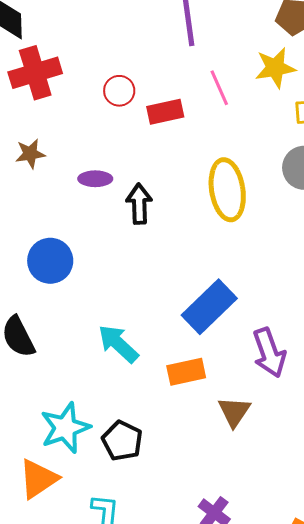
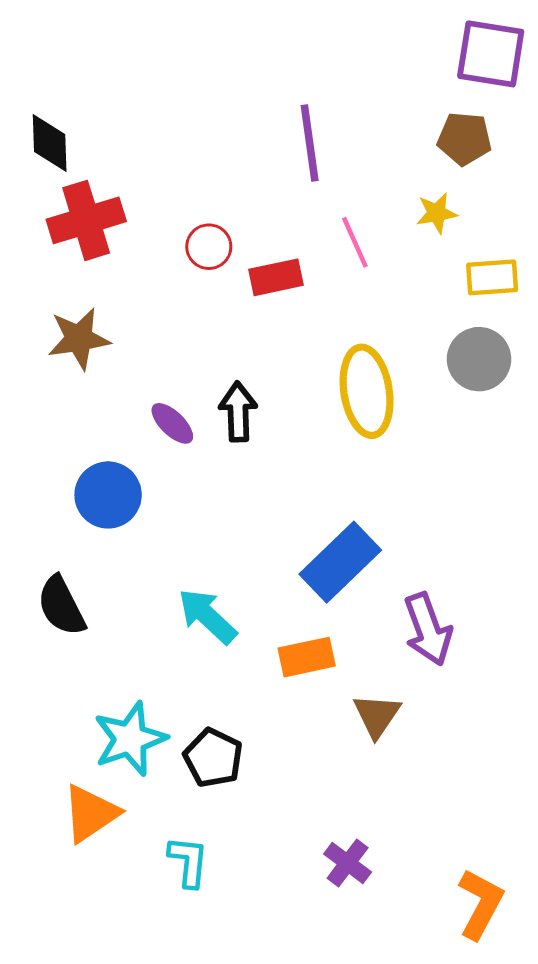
yellow star: (275, 68) -> (437, 213), size x0.7
brown star: (30, 154) -> (79, 339), size x1.4
purple ellipse: (95, 179) -> (172, 423), moved, turned 44

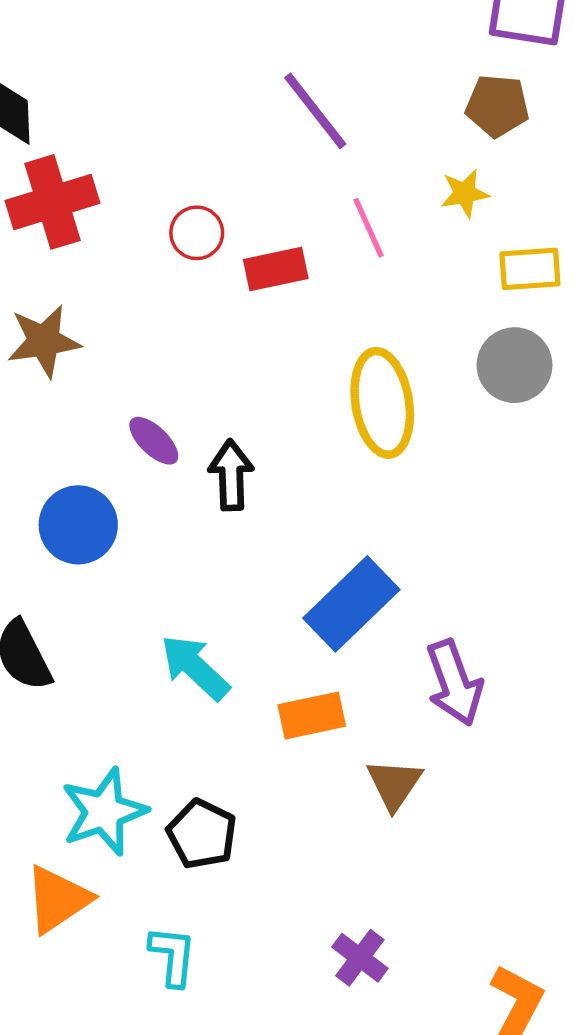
purple line: (310, 143) -> (315, 111), turned -30
black arrow: (238, 412) -> (231, 475), moved

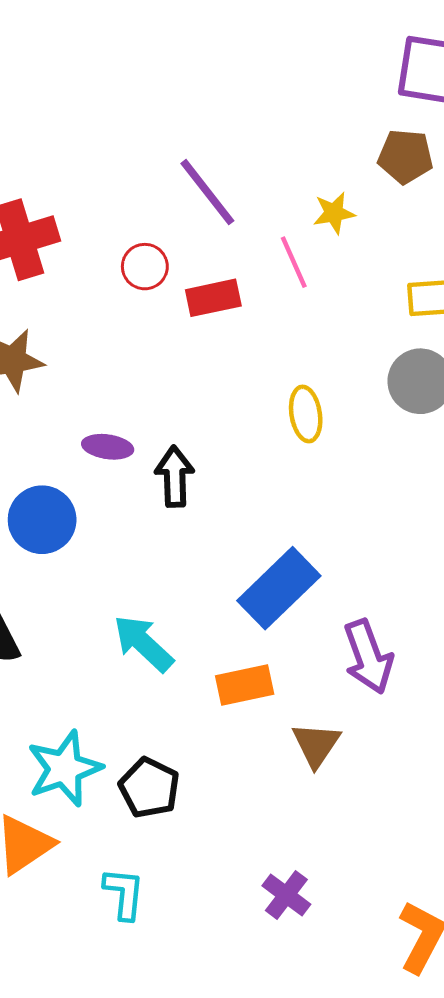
purple line: (315, 111) -> (207, 192), moved
yellow star: (465, 193) -> (334, 213), moved
yellow ellipse: (382, 403) -> (306, 414), size x0.6
purple ellipse: (154, 441) -> (108, 447), turned -36

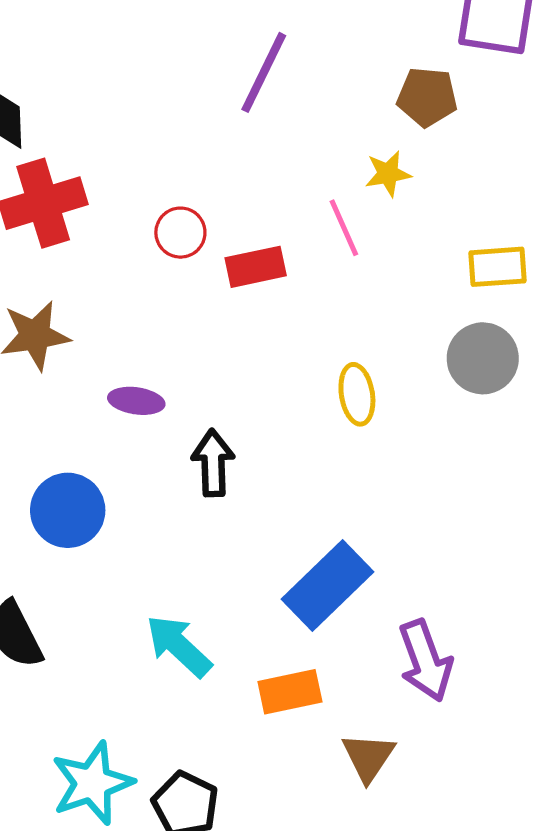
brown pentagon: (405, 156) -> (427, 97), moved
purple line: (207, 192) -> (264, 72), moved, turned 64
purple ellipse: (108, 447) -> (136, 401), moved

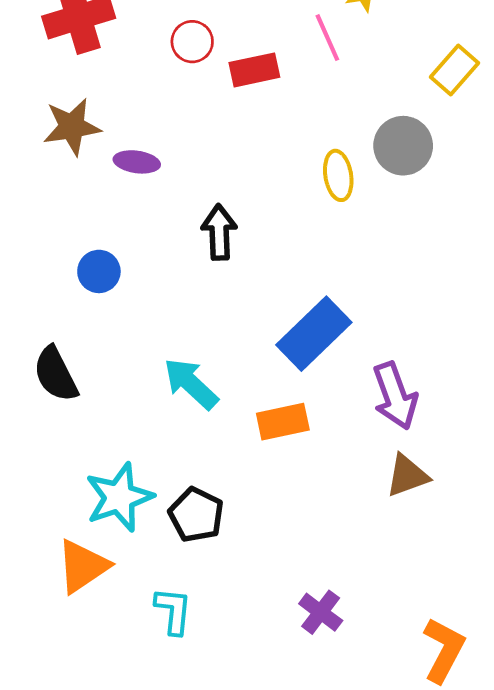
yellow rectangle: (497, 267) -> (455, 70), turned -45
gray circle: (483, 358) -> (403, 146), moved
purple ellipse: (136, 401) -> (137, 162), moved
blue circle: (68, 510) -> (99, 271), size x0.7
brown triangle: (368, 757) -> (407, 476), moved, turned 36

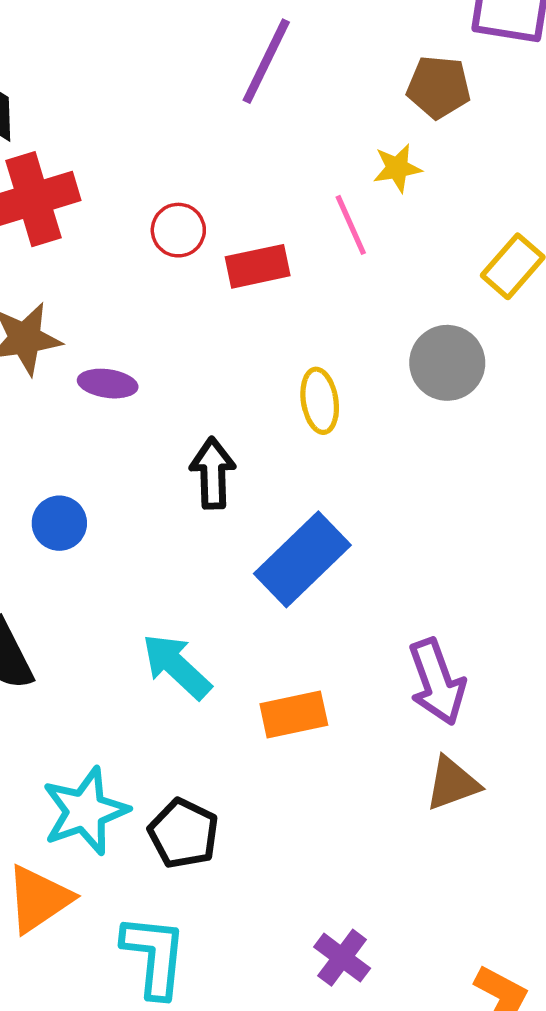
yellow ellipse: (338, 175) -> (320, 401), moved
blue rectangle: (314, 334) -> (302, 559), moved
cyan L-shape: (173, 611) -> (154, 956), size x1.4

